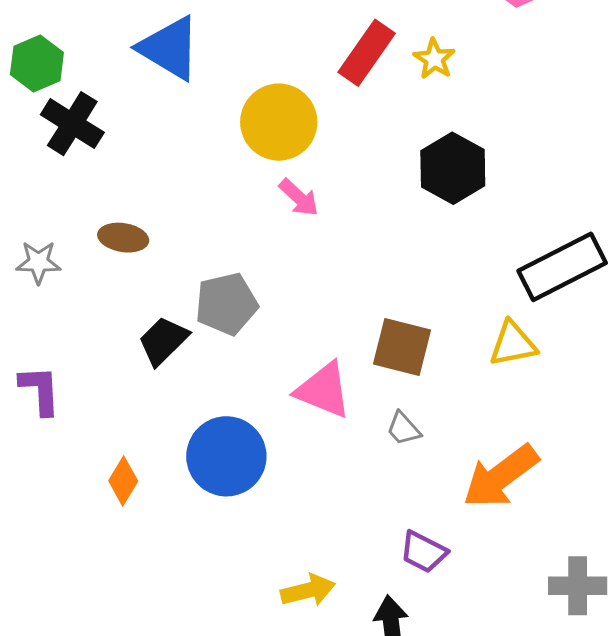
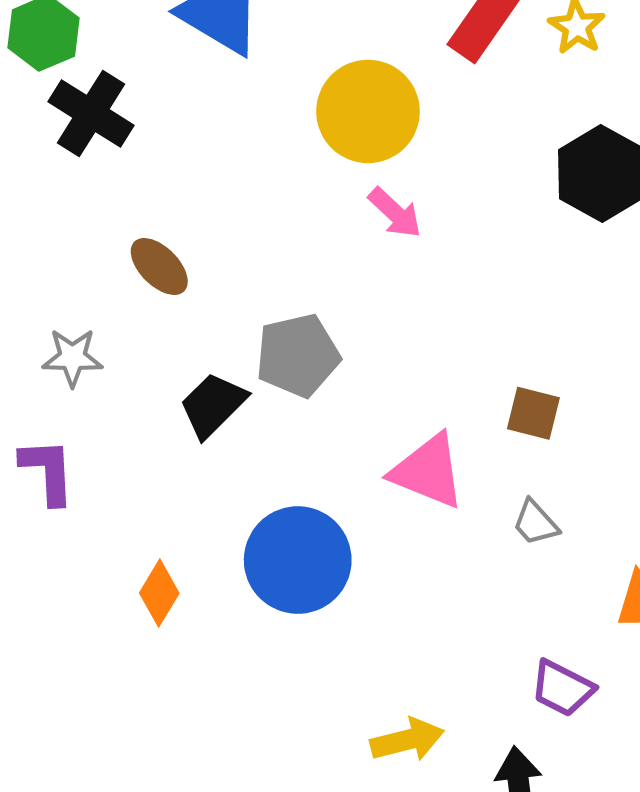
brown ellipse: (123, 238) -> (159, 266), turned 36
gray star: (38, 262) -> (72, 357), moved
brown square: (402, 347) -> (533, 413), size x0.7

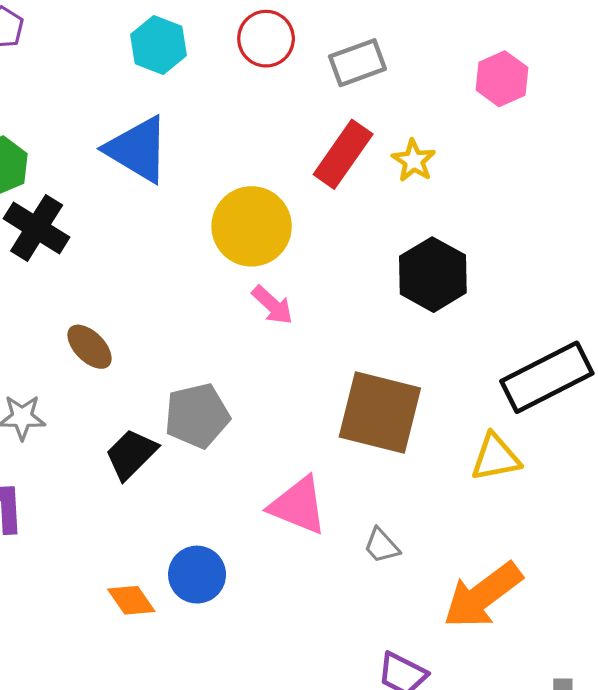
brown square: (533, 413) -> (380, 413), moved, size x2.0
blue circle: (298, 560) -> (197, 575), size x0.7
orange diamond: (159, 593) -> (131, 600), moved, turned -66

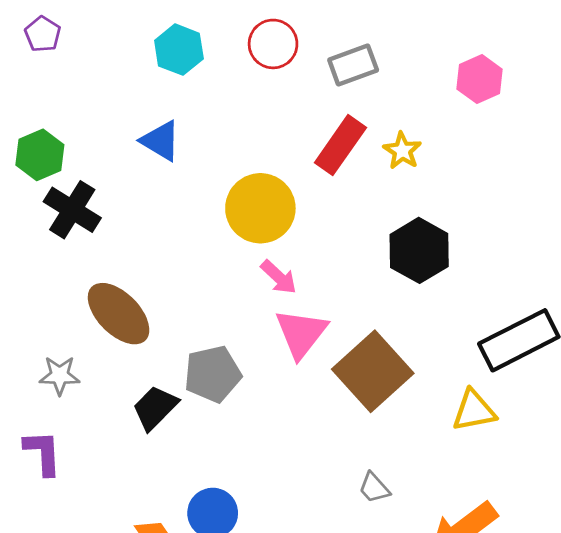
blue triangle: (138, 149) -> (161, 141), size x0.7
brown ellipse: (90, 347) -> (119, 314), size x1.6
brown square: (380, 413) -> (373, 371), turned 34
pink triangle: (298, 506) -> (301, 333), moved, turned 46

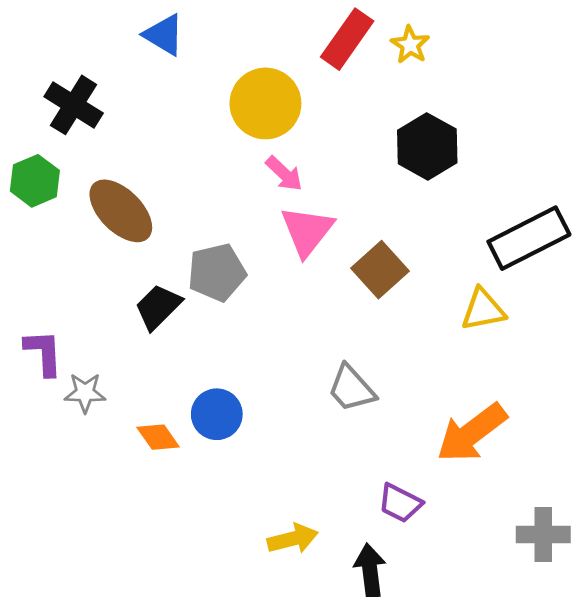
green hexagon: (40, 155) -> (35, 181), moved
brown square: (373, 371) -> (380, 270), size x0.7
gray star: (60, 375) -> (85, 393), moved
gray trapezoid: (374, 488) -> (351, 388), moved, size x1.5

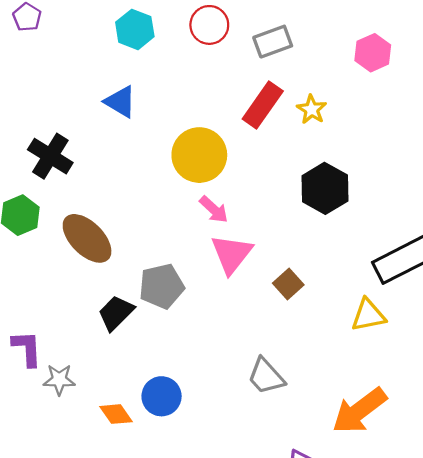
brown square: (380, 270) -> (288, 284), size x0.7

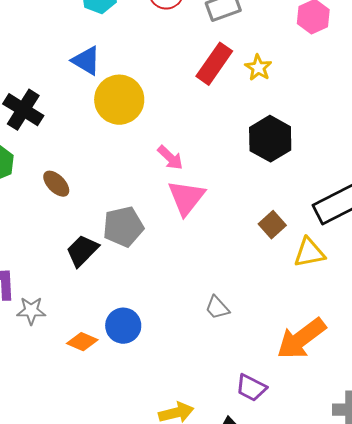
yellow circle: (199, 155) -> (119, 100), moved
brown ellipse: (87, 238) -> (56, 184), size x0.6
brown square: (288, 284) -> (272, 225), moved
gray trapezoid: (266, 376) -> (217, 308), size x0.7
orange diamond: (116, 414) -> (82, 342), turned -32

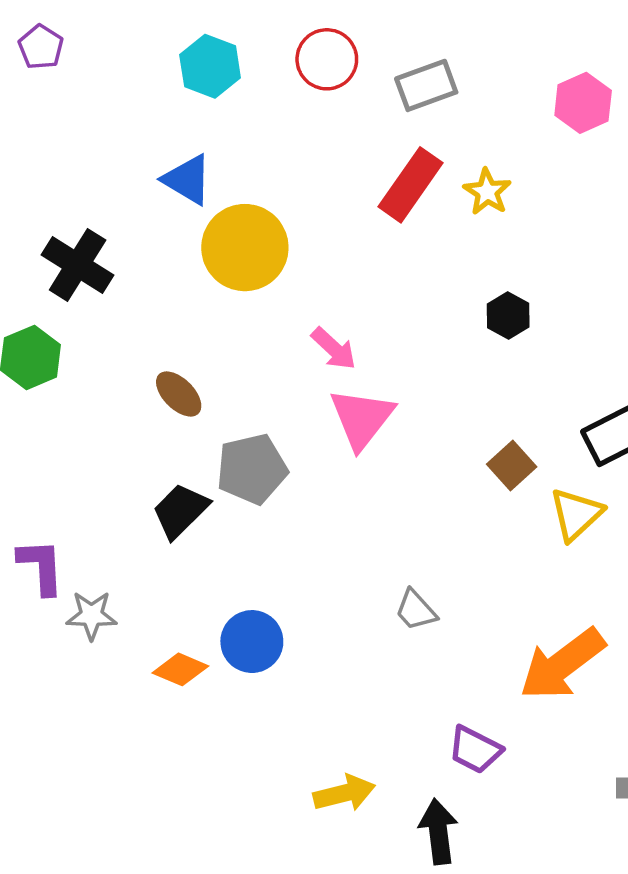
black hexagon: (270, 139) -> (508, 316), size x0.6
brown ellipse: (56, 184) -> (179, 394), moved
yellow triangle: (309, 253) -> (576, 514), turned -32

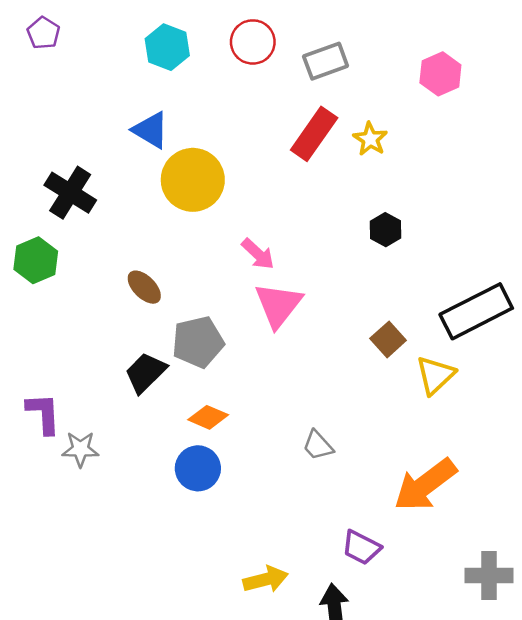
orange diamond: (180, 669) -> (208, 417), moved

